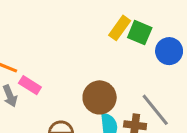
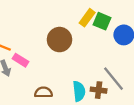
brown circle: (100, 97) -> (59, 40), moved

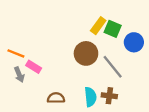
brown circle: (59, 40) -> (86, 53), moved
gray line: (113, 79) -> (113, 67), moved

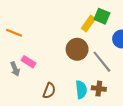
green square: (113, 29) -> (102, 16), moved
orange line: (16, 53) -> (14, 33), moved
brown semicircle: (56, 98) -> (49, 91), turned 112

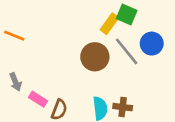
pink rectangle: (29, 62) -> (38, 99), moved
gray line: (102, 62) -> (127, 51), moved

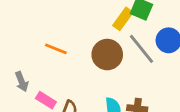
orange line: (14, 36) -> (56, 49), moved

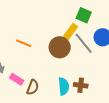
yellow rectangle: (123, 19) -> (71, 31), moved

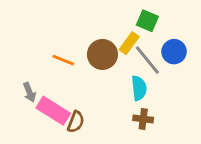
brown circle: (60, 47) -> (102, 54), moved
pink rectangle: (17, 79) -> (53, 111), size x1.6
cyan semicircle: (64, 86) -> (139, 88), moved

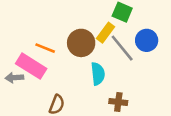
cyan semicircle: (139, 88) -> (98, 74), moved
gray arrow: (29, 92) -> (14, 78), turned 108
pink rectangle: (53, 111) -> (31, 66), moved

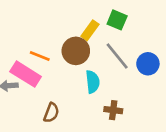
yellow rectangle: (106, 33) -> (90, 30), moved
blue circle: (147, 40) -> (148, 64), moved

